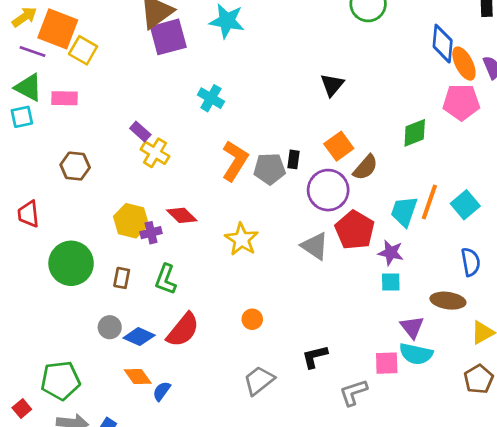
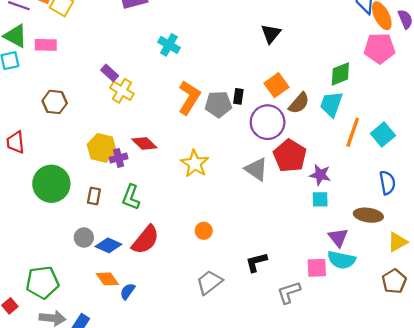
cyan trapezoid: (404, 211) -> (331, 104), moved

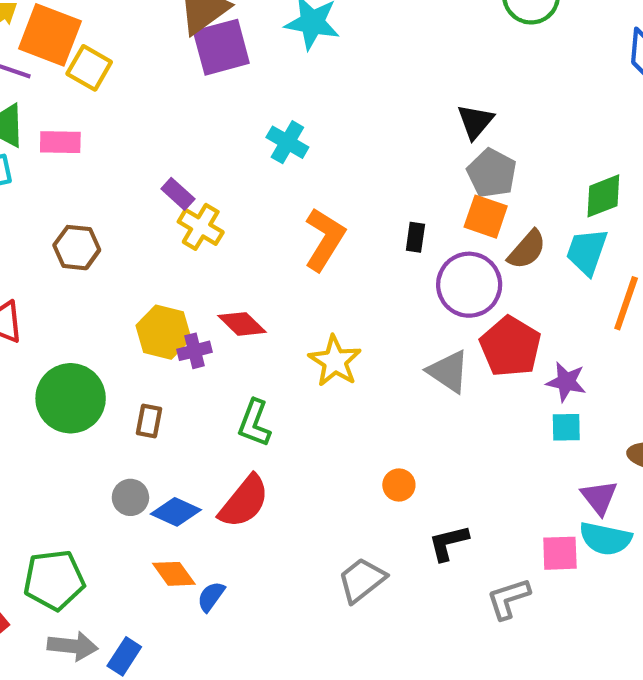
orange square: (277, 85) -> (486, 217), turned -35
gray pentagon: (218, 104) -> (492, 173), moved, turned 30
green L-shape: (131, 197) -> (254, 423), moved
orange circle: (204, 231) -> (399, 485), moved

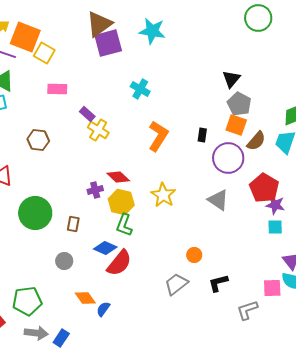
pink rectangle: (60, 142) -> (57, 89), moved
yellow hexagon: (164, 332) -> (121, 202), moved
red pentagon: (510, 347) -> (264, 188), moved
blue diamond: (176, 512) -> (105, 248), moved
gray trapezoid: (362, 580) -> (176, 284), moved

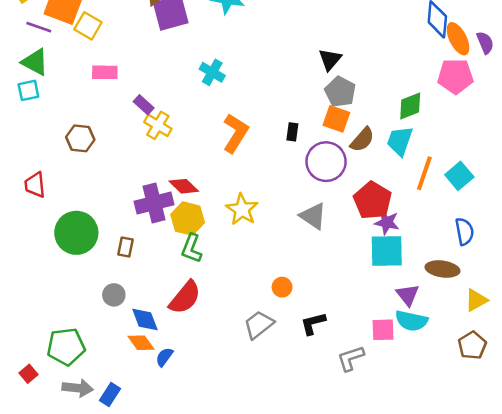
purple cross: (95, 190) -> (154, 203), size x1.8
cyan square: (275, 227) -> (387, 251), size x1.8
blue diamond: (105, 248) -> (145, 319), moved, turned 45

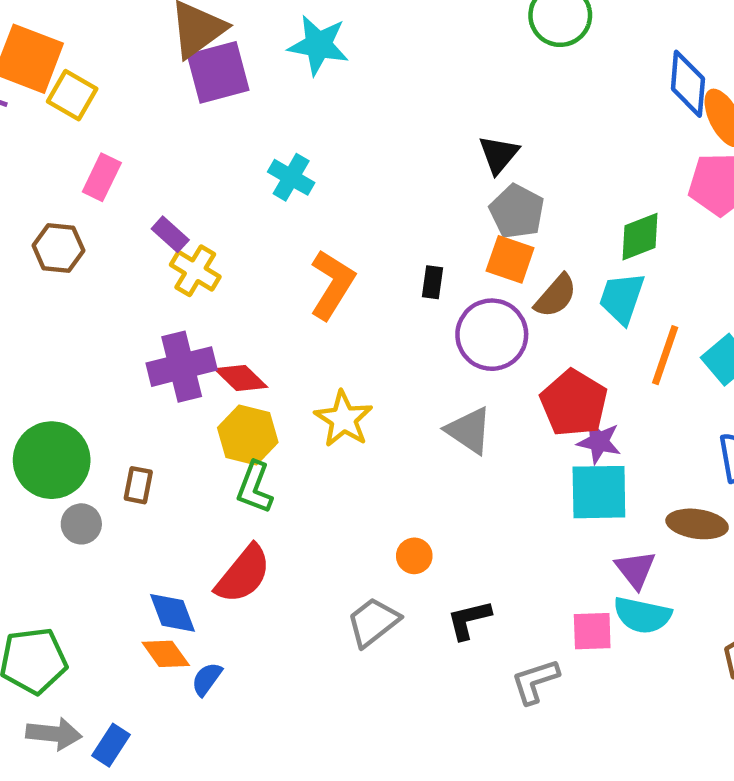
pink rectangle: (105, 72) -> (102, 177), turned -65
brown hexagon: (80, 138) -> (58, 248), moved
purple cross: (154, 203) -> (182, 367), moved
gray circle: (114, 295) -> (81, 524), moved

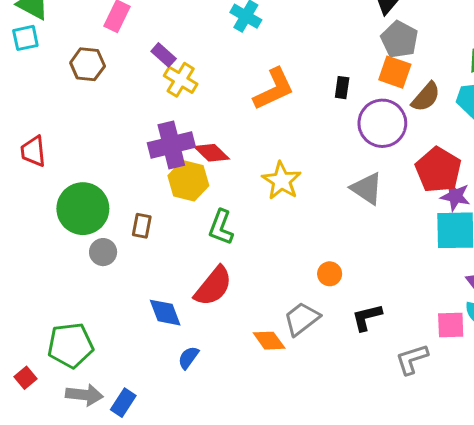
orange L-shape: (332, 284) -> (274, 89), turned 33
yellow hexagon: (248, 435) -> (188, 181), moved
orange diamond: (166, 654) -> (269, 341), moved

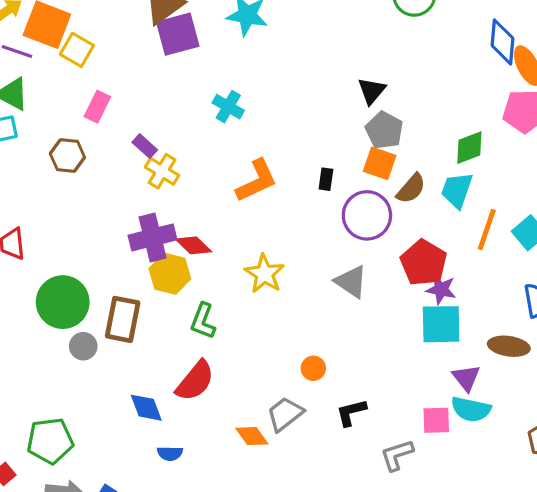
brown rectangle: (142, 226) -> (123, 319), size x1.8
blue semicircle: (188, 358) -> (170, 453), turned -125

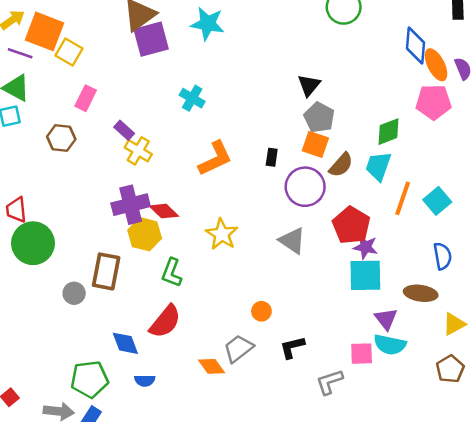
green circle: (63, 302) -> (33, 243), moved
green pentagon: (50, 441) -> (89, 379), moved

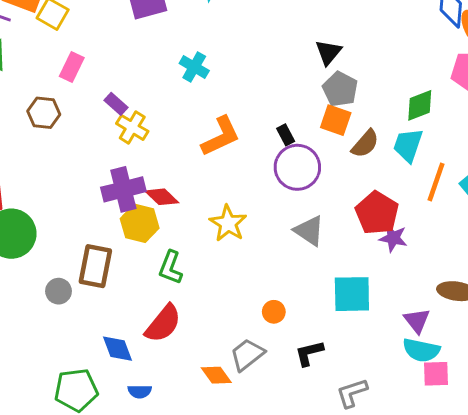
black rectangle: (272, 157) -> (286, 135), turned -36
purple circle: (305, 187) -> (297, 167), moved
cyan square: (365, 275) -> (352, 294), moved
pink square: (362, 354) -> (436, 374), moved

